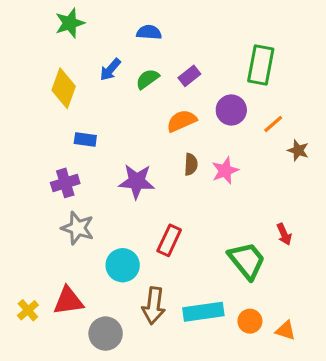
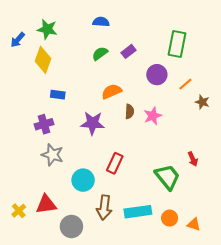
green star: (70, 23) -> (47, 29), moved, turned 30
blue arrow: (110, 70) -> (18, 40), moved
orange semicircle: (182, 121) -> (112, 91), moved

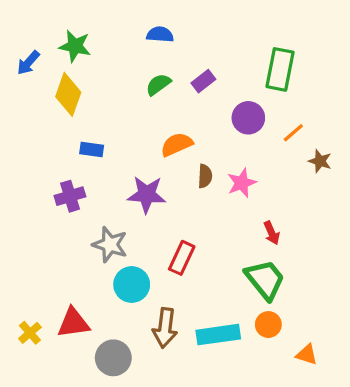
gray star: (52, 155) -> (110, 244), moved
red arrow: (193, 159) -> (272, 233), moved
orange circle: (170, 218) -> (268, 325), moved

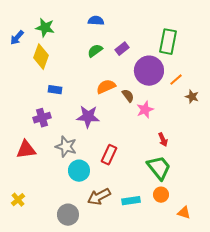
purple circle: (248, 118) -> (149, 71), size x1.5
brown semicircle: (205, 176) -> (128, 96), moved, turned -40
red triangle: (73, 323) -> (26, 150), moved
brown arrow: (165, 328) -> (99, 197), turned 55
cyan rectangle: (218, 335) -> (131, 201), size x0.7

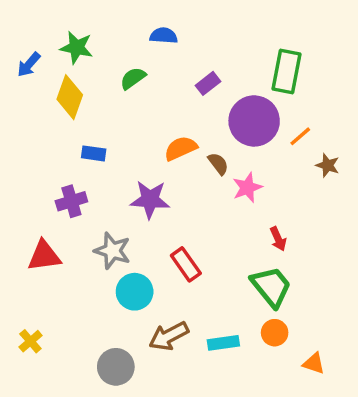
green semicircle: (95, 51) -> (133, 78), moved
red rectangle: (109, 155) -> (186, 264), turned -60

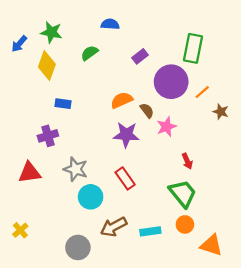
purple star: (150, 200) -> (126, 135), moved
orange triangle: (314, 363) -> (211, 245), size x1.5

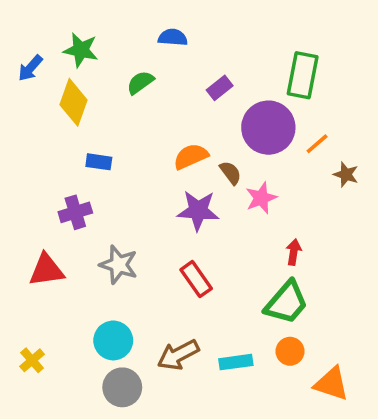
red arrow: (187, 161) -> (294, 252), turned -147
green trapezoid: (183, 193) -> (286, 303), turned 80
cyan circle: (91, 197) -> (113, 340), moved

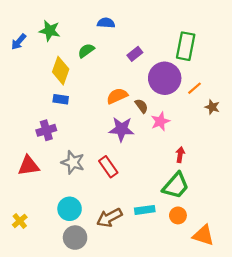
yellow diamond: (74, 102) -> (61, 71), moved
red rectangle: (196, 279) -> (108, 167), moved
cyan rectangle: (236, 362) -> (145, 210), moved

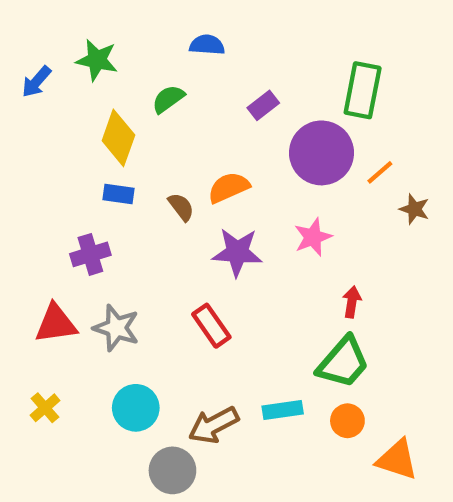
brown semicircle: (141, 106) -> (181, 207), moved
gray star: (73, 162) -> (116, 328), moved
yellow cross: (20, 221) -> (45, 408), moved
gray circle: (75, 238) -> (172, 470), moved

